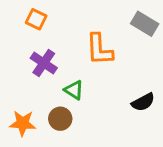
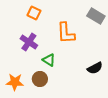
orange square: (36, 19) -> (34, 13), moved

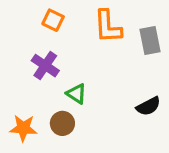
gray rectangle: (96, 16) -> (150, 41), moved, turned 48
orange L-shape: (66, 33) -> (108, 26), moved

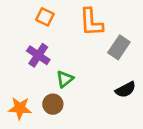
gray rectangle: (150, 41) -> (119, 47), moved, turned 45
green triangle: (77, 94) -> (65, 79), turned 48

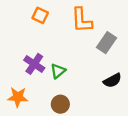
purple cross: (38, 55) -> (34, 64), moved
brown circle: (53, 104) -> (60, 104), moved

